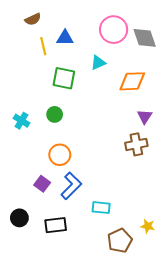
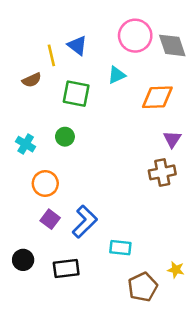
brown semicircle: (33, 19) -> (32, 80), moved
blue triangle: (65, 38) -> (77, 45), turned 36
orange circle: (60, 155) -> (45, 183), moved

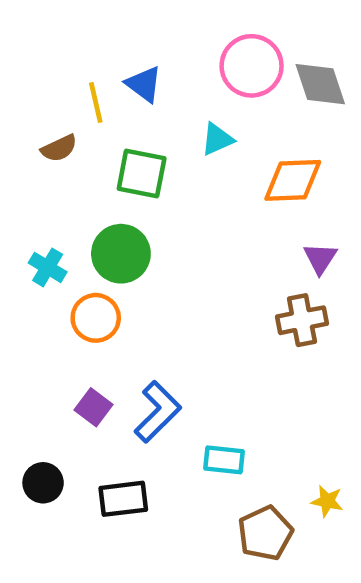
green circle: (65, 137) -> (121, 254), size x1.6
orange circle: (45, 183) -> (96, 318), moved

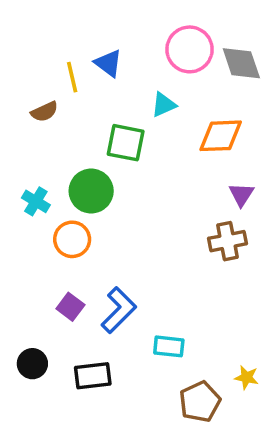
green square: (142, 174) -> (126, 143), moved

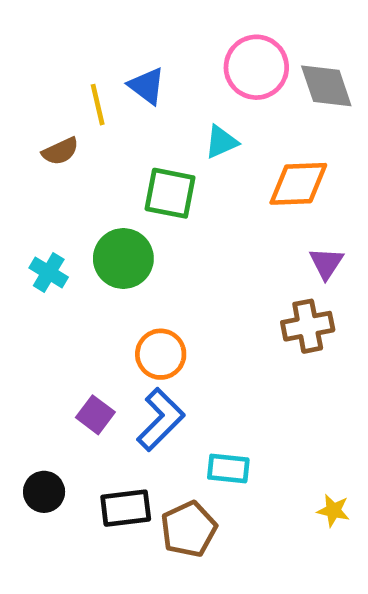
orange circle: (72, 239) -> (161, 354), moved
brown pentagon: (200, 402) -> (189, 529), moved

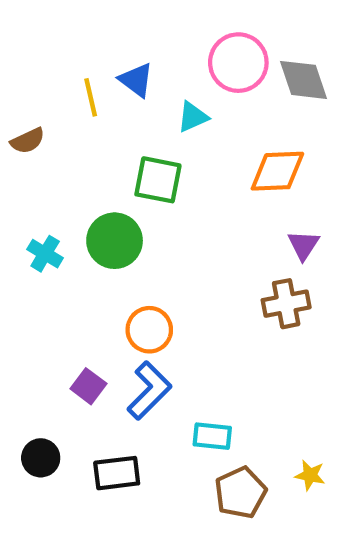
cyan triangle: (221, 142) -> (193, 117), moved
brown semicircle: (60, 151) -> (28, 141), moved
brown pentagon: (189, 529) -> (241, 493), moved

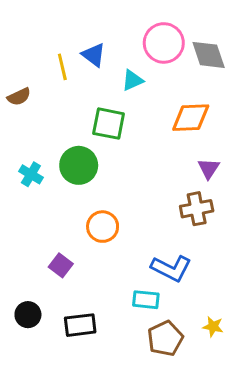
blue L-shape: (149, 391) -> (171, 268), moved, turned 72

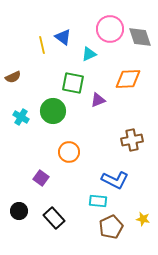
brown semicircle: (19, 97) -> (13, 77), moved
purple triangle: (209, 168) -> (98, 100), moved, turned 35
black rectangle: (80, 325) -> (54, 218), turned 55

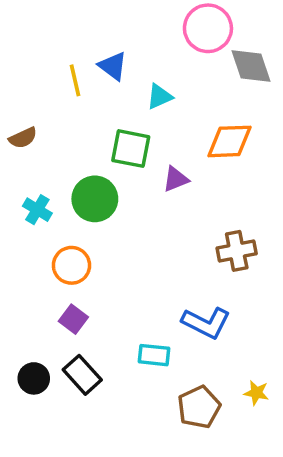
pink circle: (110, 29) -> (208, 28), moved
orange circle: (69, 152) -> (71, 265), moved
cyan rectangle: (98, 201) -> (154, 355), moved
black rectangle: (54, 218) -> (82, 375), moved

